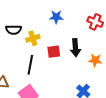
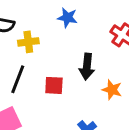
red square: (54, 52) -> (54, 85), moved

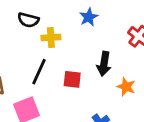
blue star: (67, 18) -> (89, 17), turned 30

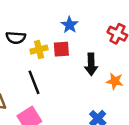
black line: (39, 72) -> (34, 82), turned -35
red square: (72, 79) -> (61, 49), moved

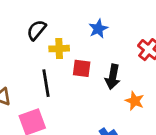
black semicircle: (16, 38) -> (36, 30), turned 114
red square: (61, 49) -> (82, 68), moved

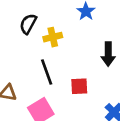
red square: (82, 68) -> (79, 86), moved

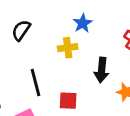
yellow cross: (53, 37) -> (68, 48), moved

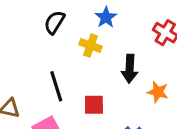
black semicircle: (21, 30) -> (54, 22), moved
yellow cross: (68, 48) -> (90, 45), turned 30

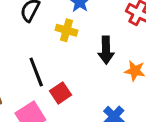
red square: (94, 105) -> (60, 93), moved, turned -30

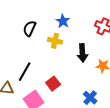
black line: (36, 72) -> (25, 72), moved, turned 54

